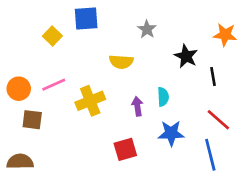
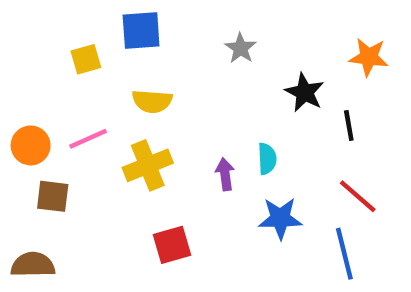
yellow square: (52, 36) -> (86, 59), turned 30
yellow semicircle: (121, 62) -> (152, 101), moved
red square: (125, 149) -> (172, 245), moved

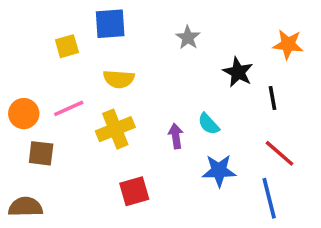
cyan semicircle: (267, 159) -> (209, 124), turned 140

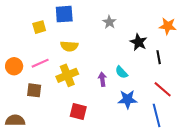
brown square: (41, 153) -> (34, 90), moved
red square: (134, 191) -> (78, 111), turned 30

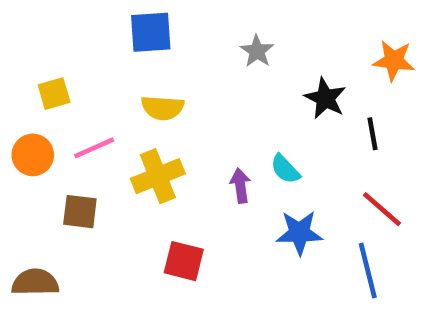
yellow square: (39, 27) -> (54, 94), moved

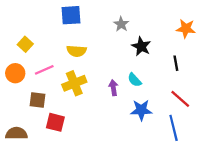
yellow square: (54, 94) -> (25, 44), turned -32
black star: (325, 98) -> (141, 46), moved
red square: (184, 261) -> (55, 122), moved

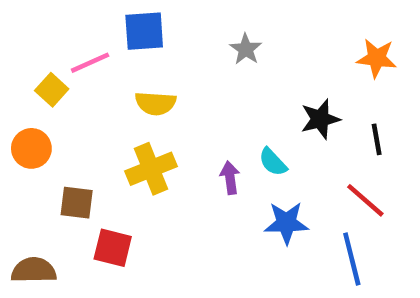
black star: (141, 46) -> (320, 119), moved, turned 30
black line: (176, 63) -> (377, 139), moved
pink line: (44, 70) -> (90, 63), moved

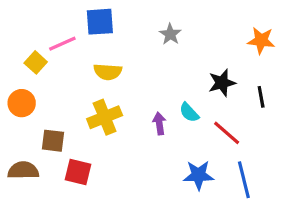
red line: (365, 200) -> (227, 133), moved
blue star: (286, 223) -> (198, 175), moved
brown semicircle: (34, 270) -> (23, 170), moved

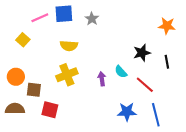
gray star: (170, 34) -> (92, 19), moved
pink line: (62, 44) -> (40, 18), moved
orange circle: (22, 103) -> (16, 77), moved

